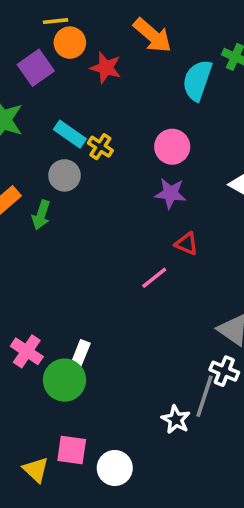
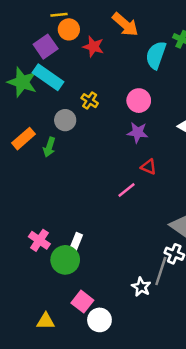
cyan rectangle: (70, 134) -> (48, 77), moved, size x1.4
pink square: (72, 450) -> (82, 302), moved, turned 30
yellow triangle: (36, 470) -> (46, 321), turned -42

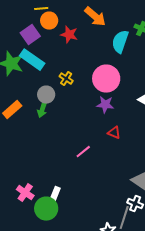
pink circle: (139, 101) -> (106, 79), size x1.4
green arrow: (49, 147) -> (42, 110), moved
pink line: (126, 190) -> (83, 152), moved

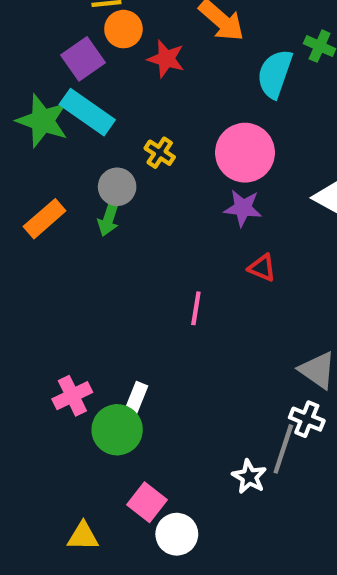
pink line: (83, 152) -> (196, 308), turned -42
pink cross: (25, 193) -> (72, 396), turned 30

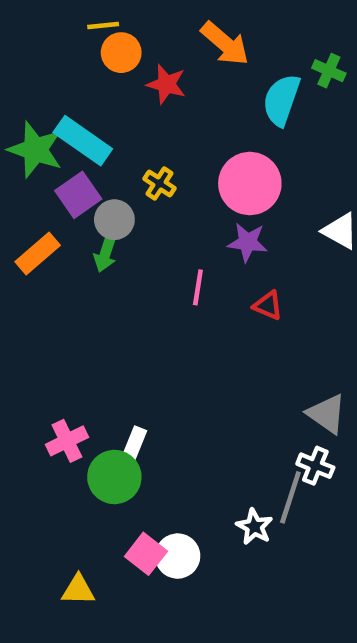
purple square: (83, 59) -> (78, 195), moved
pink line: (196, 308) -> (198, 287), moved
white circle: (177, 534) -> (178, 556), moved

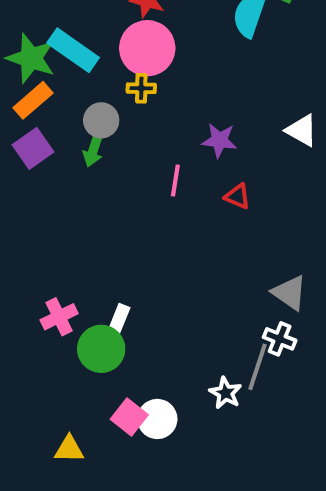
yellow cross: (160, 184) -> (141, 88), turned -32
pink circle: (250, 184) -> (147, 48), moved
purple square: (78, 195) -> (33, 148), moved
orange rectangle: (38, 254) -> (33, 100), moved

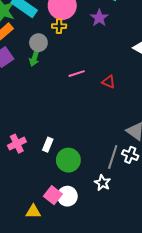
purple star: (219, 140) -> (99, 18), moved, turned 30
pink line: (175, 180) -> (77, 74), turned 63
green circle: (101, 349) -> (68, 160), moved
gray line: (258, 367) -> (113, 157), moved
yellow triangle: (69, 449) -> (33, 212), moved

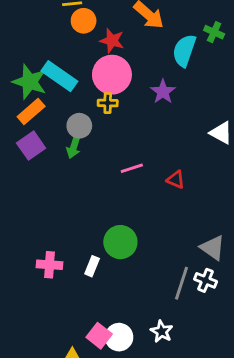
pink cross: (17, 144) -> (50, 265), turned 30
green circle: (68, 160) -> (120, 242), moved
white star: (102, 183) -> (162, 331), moved

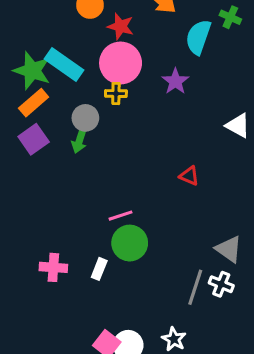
pink line: (132, 168) -> (121, 216), moved

